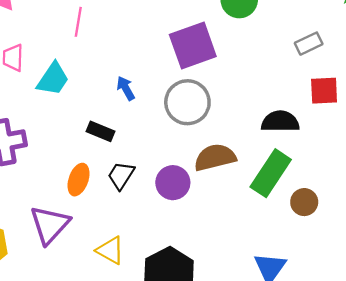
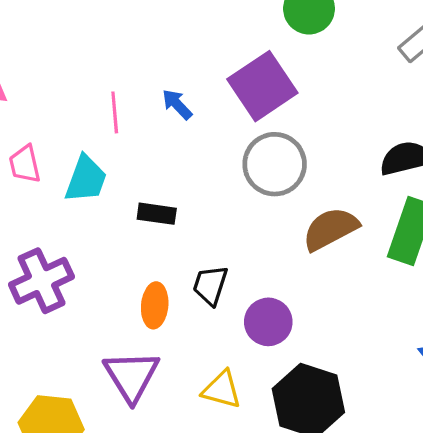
pink line: (78, 22) -> (115, 112), moved
blue arrow: (126, 88) -> (177, 104), moved
black rectangle: (101, 131) -> (157, 214), moved
purple circle: (173, 183) -> (268, 322), moved

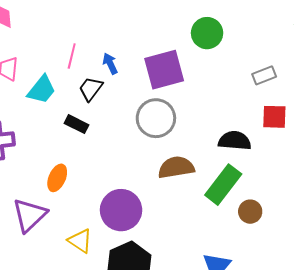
black trapezoid: (210, 285) -> (91, 89), moved
purple circle: (268, 322) -> (121, 210), size x1.4

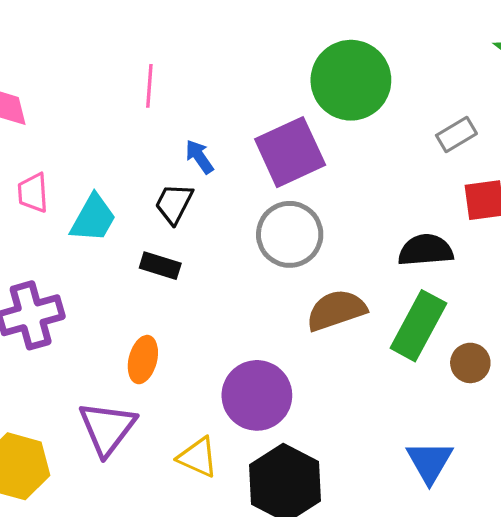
green circle: (207, 33) -> (351, 80), size x1.5
pink line: (72, 56) -> (149, 86), moved

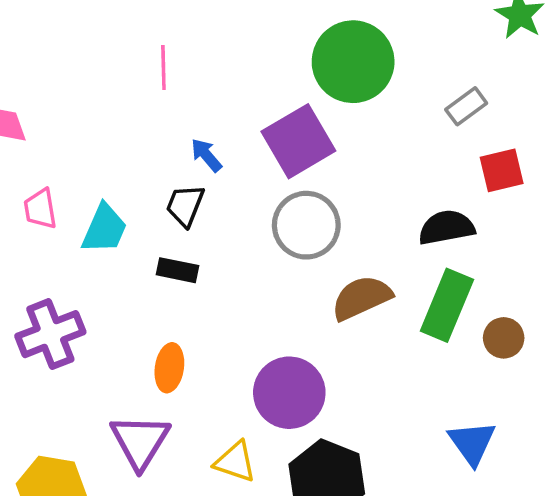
pink line: (149, 86) -> (163, 68), moved

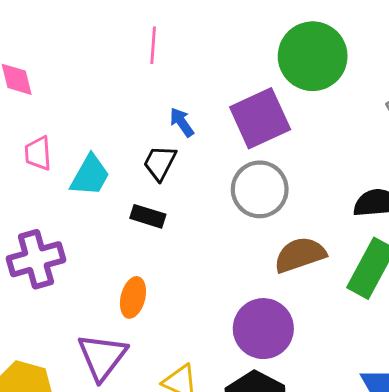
purple circle: (289, 393) -> (263, 329), moved

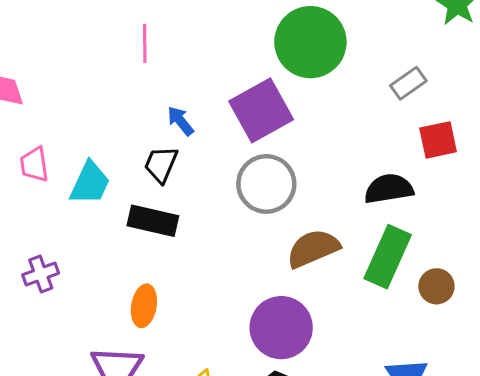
black rectangle: (148, 216) -> (153, 221), size x1.4
purple cross: (36, 259) -> (41, 274), size x0.6

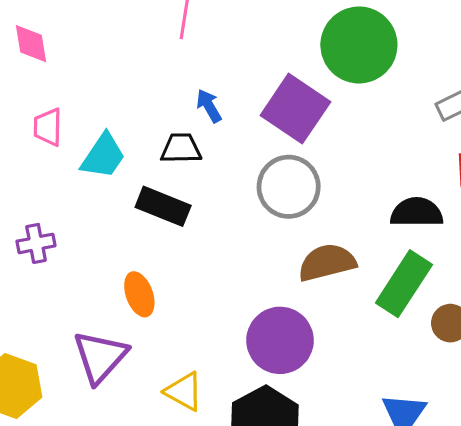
purple square: (261, 110) -> (295, 109), turned -36
black trapezoid: (161, 164) -> (181, 148), turned 57
orange ellipse: (144, 306) -> (139, 294), turned -39

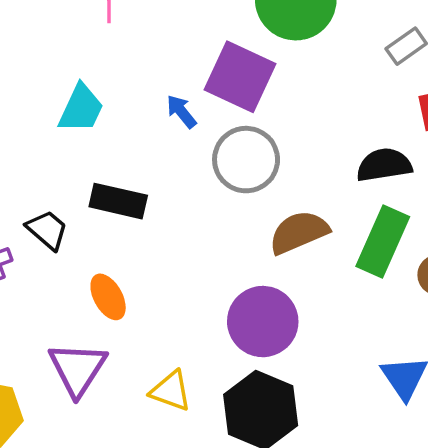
blue arrow: (209, 106) -> (181, 112), moved
black trapezoid: (181, 148) -> (47, 230), moved, turned 51
cyan trapezoid: (103, 156) -> (81, 109), moved

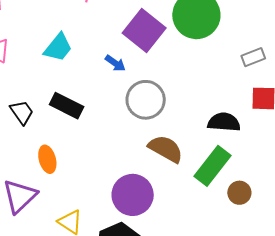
purple square: (240, 77) -> (144, 31), moved
blue arrow: (181, 112) -> (115, 63), turned 150
brown semicircle: (299, 232) -> (166, 149), turned 39

